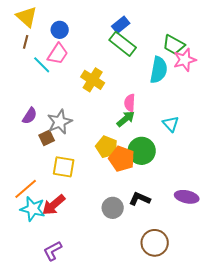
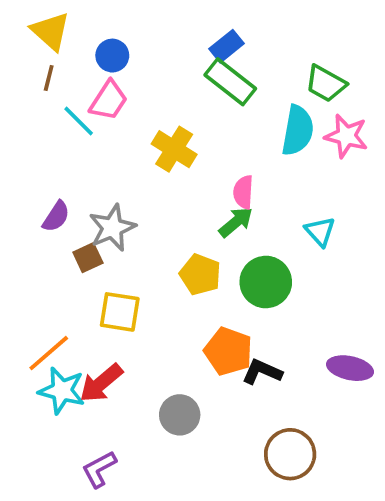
pink star: (185, 60) -> (346, 136), moved, turned 30
orange pentagon: (122, 159) -> (228, 351), moved
gray circle: (113, 208) -> (180, 415), moved

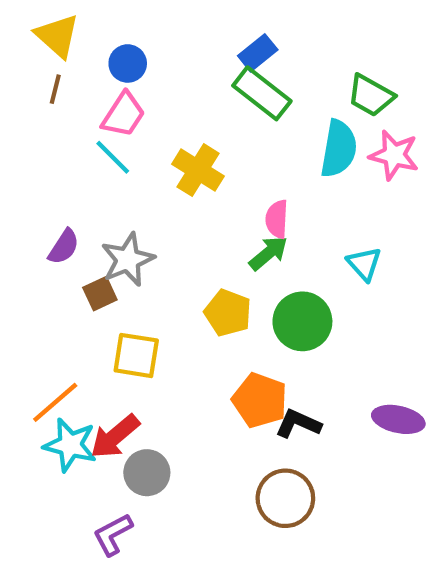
cyan line: (79, 121) -> (113, 157), moved
gray circle: (180, 415) -> (147, 473), moved
brown circle: (290, 454) -> (285, 498), moved

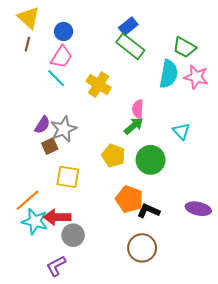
purple semicircle: (64, 247) -> (42, 125), moved
red arrow: (115, 436) -> (57, 217), turned 40

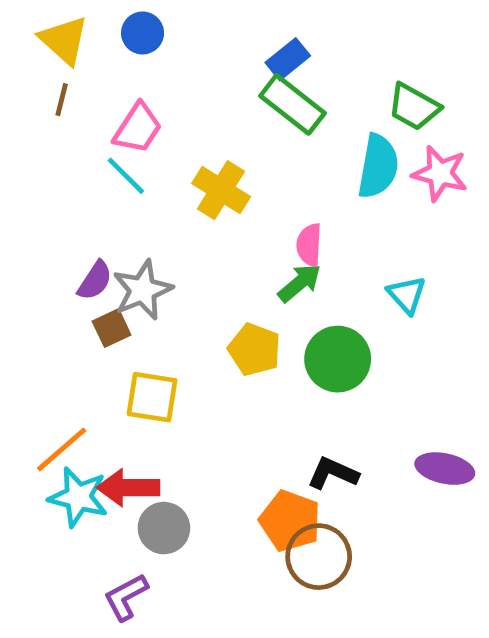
blue circle: (64, 31) -> (143, 33), moved
orange pentagon: (129, 199) -> (290, 521), moved

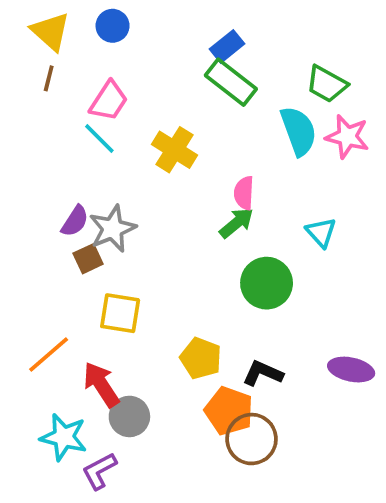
cyan semicircle: (378, 166) -> (298, 131), turned -30
yellow pentagon: (254, 350) -> (201, 358), moved
red arrow: (128, 488) -> (101, 385), turned 57
cyan star: (78, 497) -> (64, 437), moved

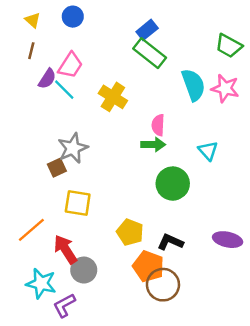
yellow triangle: (51, 31) -> (33, 20), size x0.6
green trapezoid: (327, 84) -> (229, 46), moved
purple semicircle: (75, 221) -> (47, 79), moved
green arrow: (236, 223) -> (153, 145), turned 40

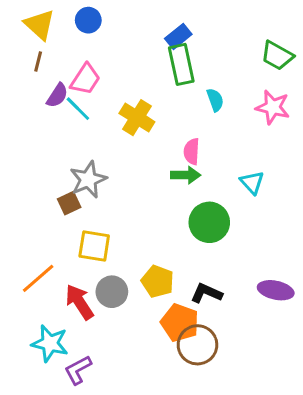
yellow triangle: (33, 20) -> (40, 25), size x1.6
green rectangle: (150, 53) -> (181, 64), turned 40
cyan semicircle: (193, 85) -> (215, 100), moved, size x0.6
gray circle: (84, 270) -> (112, 292), moved

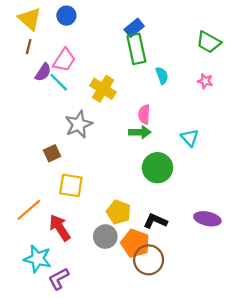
pink star: (273, 107) -> (205, 81), size x0.6
gray star: (88, 180) -> (79, 124), moved
gray circle: (112, 292) -> (105, 237), moved

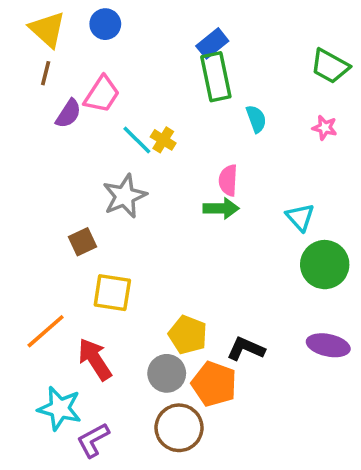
cyan line: (59, 82) -> (137, 140), moved
yellow cross: (103, 89) -> (163, 140), size x0.6
green circle: (157, 168) -> (325, 265), moved
brown circle: (149, 260) -> (179, 428), moved

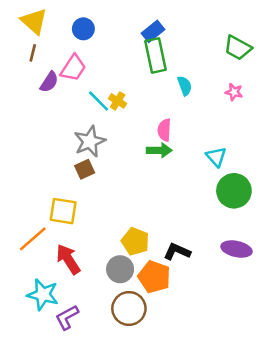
blue circle: (105, 24) -> (83, 29), moved
brown square: (82, 242) -> (85, 169), moved
yellow square: (112, 293) -> (63, 211), moved

